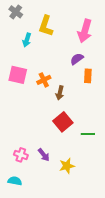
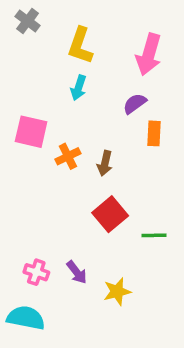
cyan arrow: (27, 40) -> (78, 88), moved
orange cross: (44, 80) -> (68, 156), moved
cyan semicircle: (15, 181) -> (26, 318), size x1.5

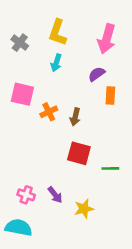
gray cross: (28, 21) -> (20, 43), moved
red square: (110, 214) -> (79, 153), turned -35

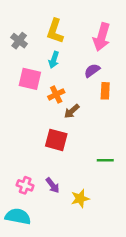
pink square: (22, 94) -> (30, 79), moved
orange cross: (49, 112) -> (56, 94), moved
brown arrow: (75, 117) -> (72, 111), turned 35
red square: (79, 153) -> (56, 140), moved

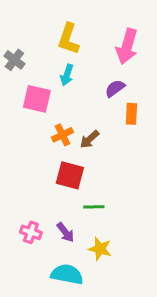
gray cross: (19, 41) -> (14, 60), moved
orange cross: (56, 94) -> (62, 135), moved
green line: (105, 160) -> (94, 207), moved
yellow star: (80, 199) -> (100, 249), turned 30
cyan semicircle: (18, 216) -> (67, 274), moved

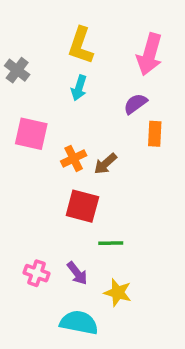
pink square: (37, 99) -> (31, 134), moved

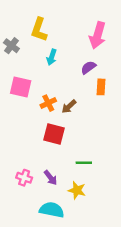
yellow L-shape: (81, 45) -> (39, 30), moved
green line: (111, 243) -> (84, 163), moved

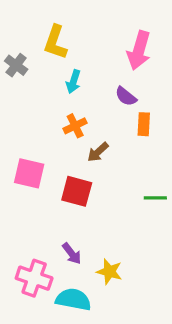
purple semicircle: (88, 67) -> (126, 96), turned -105
pink square: (21, 87) -> (29, 173), moved
orange cross: (48, 103) -> (75, 126), moved
green line: (84, 163) -> (155, 198), moved
pink cross: (24, 178) -> (34, 278), moved, size x1.5

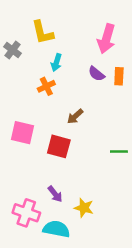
yellow L-shape: (55, 42) -> (43, 32), turned -32
orange rectangle: (144, 124) -> (119, 76), moved
orange cross: (75, 126) -> (46, 86), moved

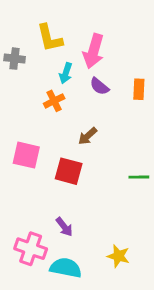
pink arrow: (106, 39) -> (94, 51), moved
gray cross: (13, 50) -> (15, 59), turned -30
purple semicircle: (96, 74) -> (99, 86), moved
yellow star: (84, 208) -> (118, 256), moved

